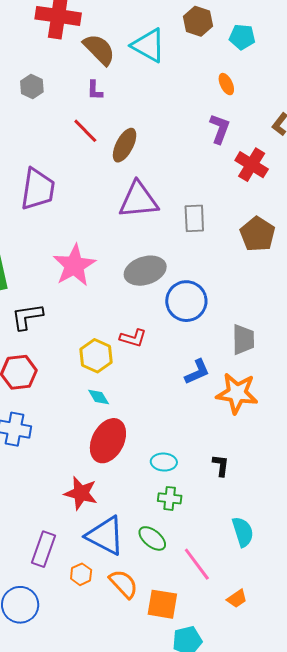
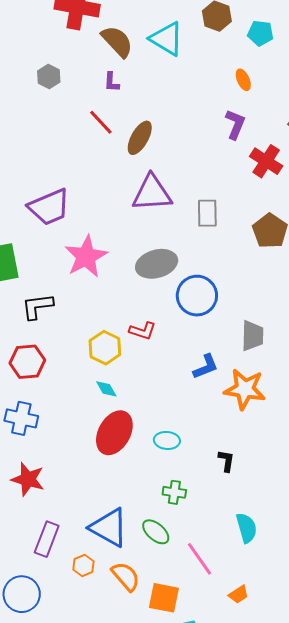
purple trapezoid: (38, 189) -> (49, 207), moved, turned 57
cyan ellipse: (164, 462) -> (167, 440), moved
red star: (81, 493) -> (28, 479), moved

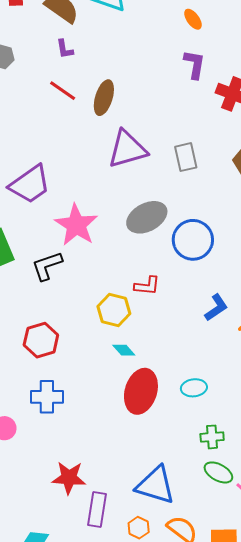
black L-shape: (37, 306) -> (47, 266), moved
red star: (28, 479) -> (69, 478), moved
green ellipse: (156, 532) -> (218, 472), moved

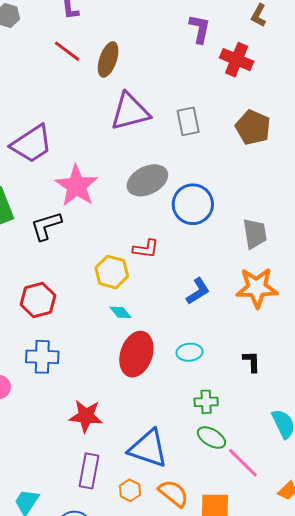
blue L-shape: (216, 307) -> (198, 291), moved
red star: (69, 478) -> (86, 416), moved

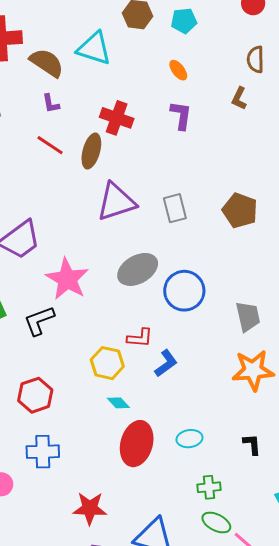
red cross: (237, 60) -> (117, 118), moved
blue L-shape: (198, 291) -> (166, 363), moved

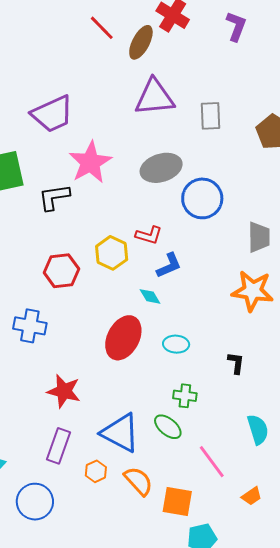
red hexagon: (35, 395) -> (61, 271), moved
cyan diamond: (118, 403) -> (150, 296), moved
green ellipse: (216, 523) -> (168, 427), moved

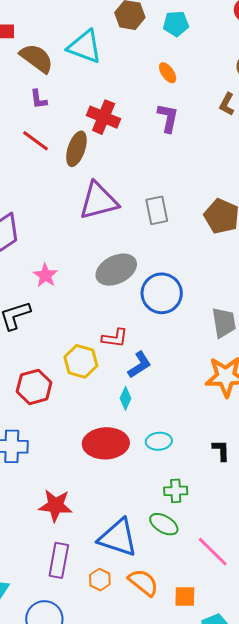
pink star: (90, 162) -> (45, 275), size x0.6
cyan diamond: (150, 296) -> (126, 398), turned 65
red ellipse: (123, 338) -> (106, 443), turned 69
orange square: (177, 502) -> (185, 596), size x0.7

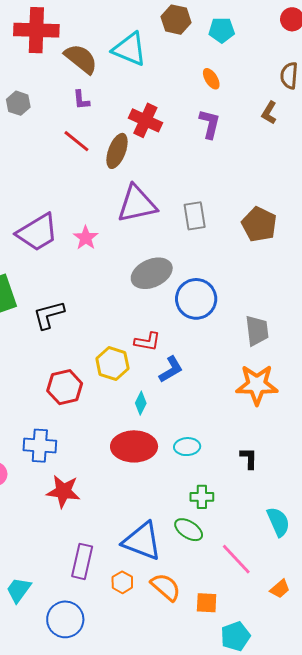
pink star: (45, 275) -> (86, 238), moved
cyan diamond: (126, 398) -> (141, 403), moved
red star: (56, 505) -> (63, 491), moved

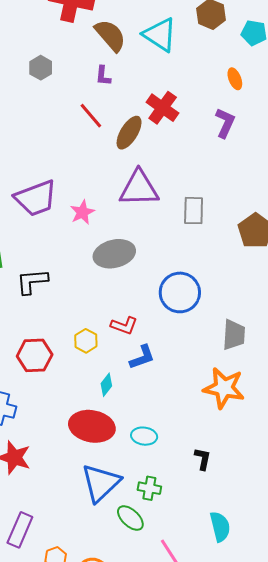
gray ellipse: (152, 273) -> (114, 254), moved
yellow hexagon: (112, 364) -> (86, 341), size x0.7
blue triangle: (142, 541) -> (101, 483), moved, turned 45

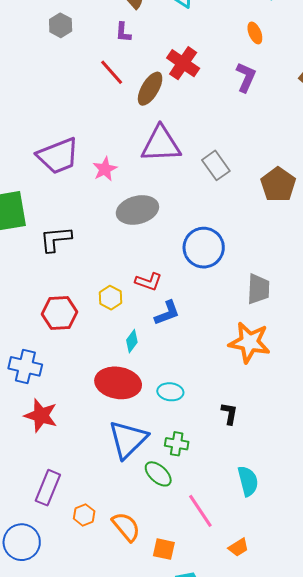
gray rectangle: (194, 211) -> (216, 165), turned -36

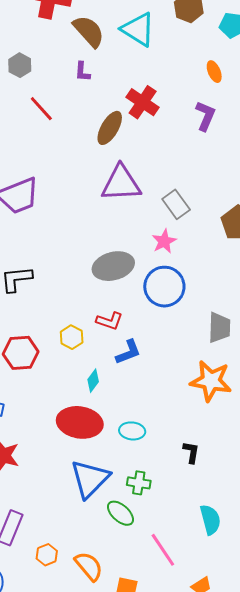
red line: (112, 72) -> (41, 109), moved
pink star: (105, 169) -> (164, 241), moved
gray ellipse: (137, 210) -> (113, 266), moved

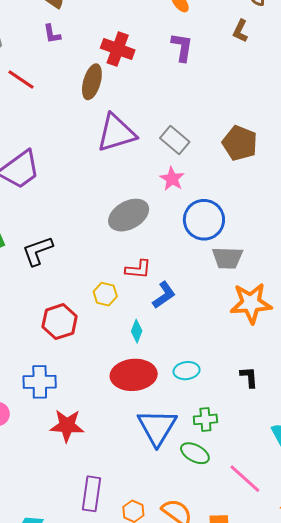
blue circle: (164, 287) -> (204, 220), moved
gray trapezoid: (219, 328) -> (227, 258), moved, turned 104

